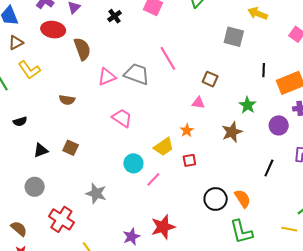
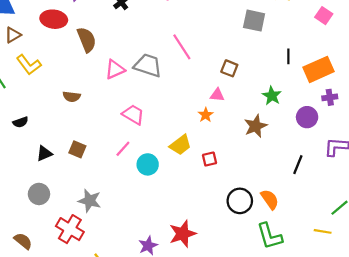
orange star: (187, 130) -> (206, 115), moved
pink line: (153, 179) -> (123, 149), moved
gray star: (96, 193) -> (90, 201), moved

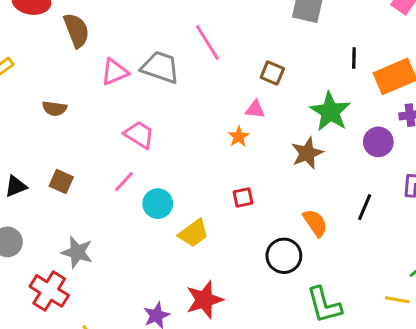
green star: (272, 96) -> (330, 112), size x1.5
yellow trapezoid: (180, 145) -> (194, 233), moved
orange semicircle: (270, 199) -> (315, 223), moved

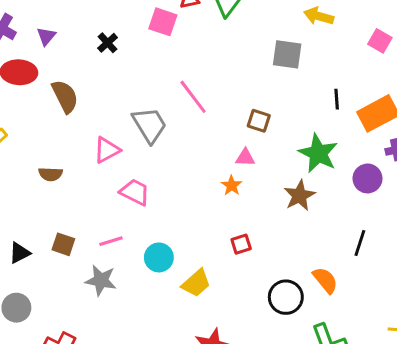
gray trapezoid: (160, 67) -> (149, 125), turned 45
pink triangle: (115, 72) -> (107, 150), moved
pink line: (124, 182) -> (111, 241), moved, turned 35
orange semicircle: (315, 223) -> (325, 280), moved
gray star: (77, 252) -> (101, 280), moved

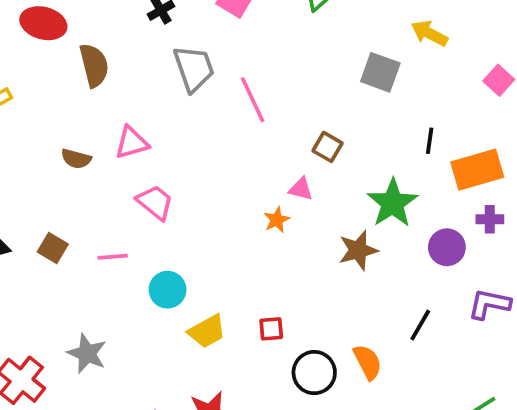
gray trapezoid: (149, 125) -> (194, 69), moved
brown semicircle: (50, 174) -> (76, 159), moved
red square: (241, 244) -> (271, 329), moved
gray star: (101, 280) -> (87, 353), moved

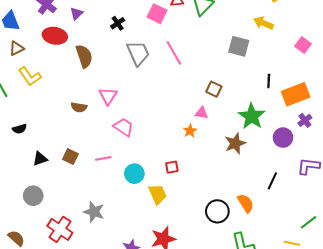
pink line: (253, 100) -> (174, 53), moved
pink triangle: (132, 143) -> (108, 96), turned -36
purple cross: (490, 219) -> (305, 120), turned -32
red square: (271, 329) -> (172, 167), moved
yellow trapezoid: (207, 331) -> (158, 194), turned -80

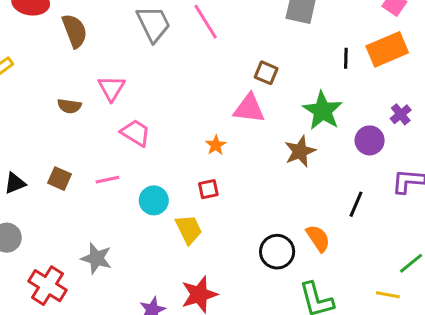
orange rectangle: (296, 94) -> (387, 49), moved
pink triangle: (201, 113) -> (249, 108), size x1.6
orange star: (190, 131) -> (216, 145), moved

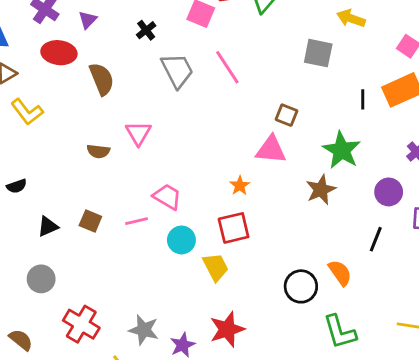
pink trapezoid: (136, 133) -> (167, 197), moved
purple circle: (370, 140) -> (389, 192), moved
red square: (208, 189) -> (234, 228), size x1.6
gray star: (96, 258) -> (144, 330), moved

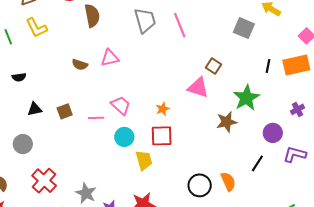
pink triangle: (138, 133) -> (110, 58), turned 36
orange star: (240, 186) -> (163, 109), moved
brown square: (90, 221) -> (65, 111), turned 35

